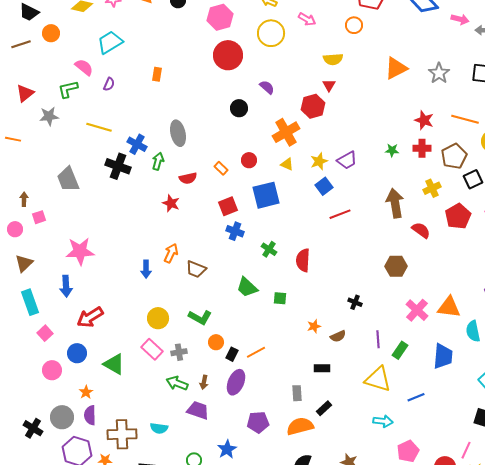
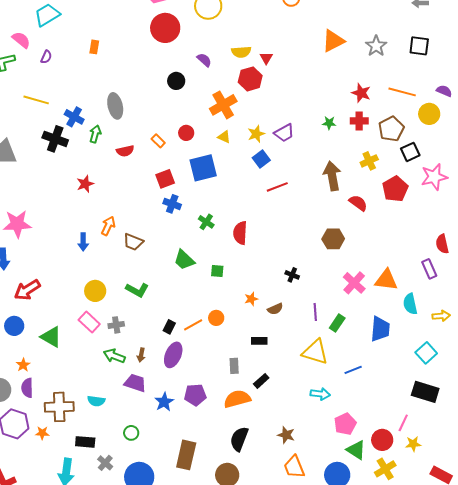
yellow semicircle: (333, 59) -> (241, 52), moved
red star: (171, 203) -> (85, 184), moved, turned 30
orange circle: (216, 342) -> (216, 318), moved
blue star: (227, 449) -> (164, 402), moved

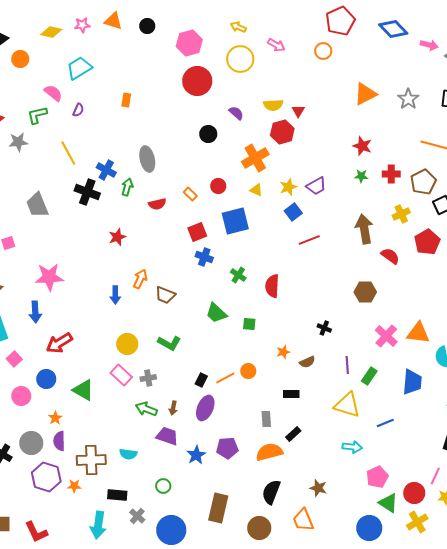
red star: (361, 93) -> (362, 146), moved
yellow line: (36, 100) -> (68, 153), turned 45
orange trapezoid: (294, 467) -> (303, 520), moved

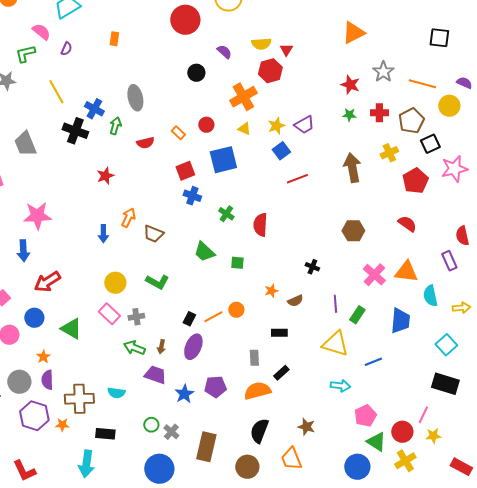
gray star: (408, 99) -> (383, 72), moved
red semicircle: (390, 256) -> (407, 224), moved
gray cross: (137, 516) -> (171, 432), moved

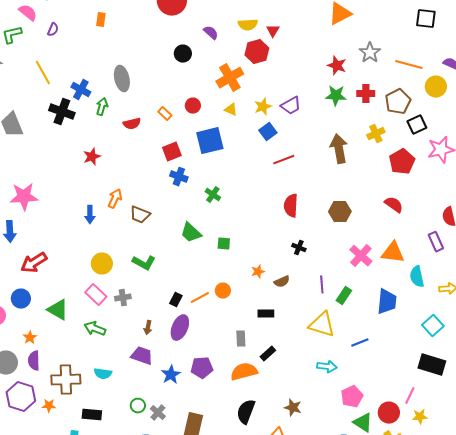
green star: (349, 115) -> (336, 96), size x1.5
red semicircle: (260, 225) -> (291, 206), moved
green arrow: (134, 348) -> (95, 329), moved

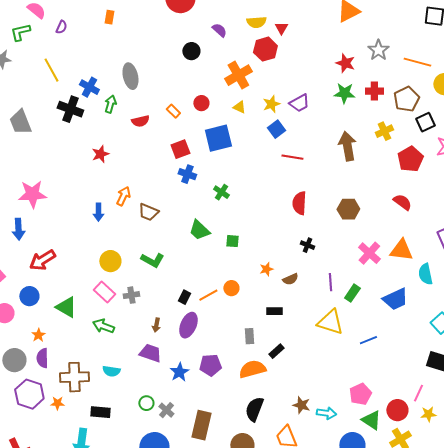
red line: (284, 160) -> (292, 157), turned 30
blue trapezoid: (387, 302) -> (395, 299), turned 60
cyan arrow: (327, 367) -> (326, 413), moved

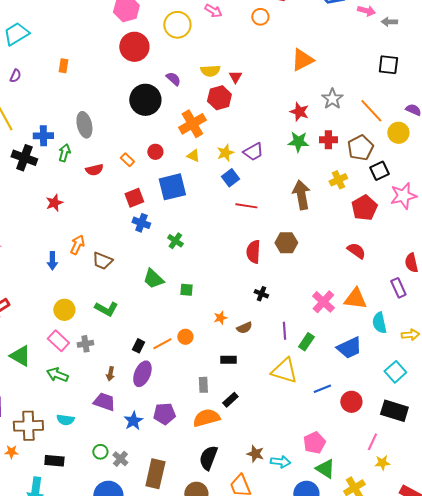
black circle: (191, 51) -> (145, 100), size x1.8
orange line: (417, 62) -> (371, 111), turned 32
blue cross: (89, 87) -> (43, 136), turned -30
brown hexagon: (348, 209) -> (286, 243), moved
red circle: (397, 410) -> (351, 402), moved

